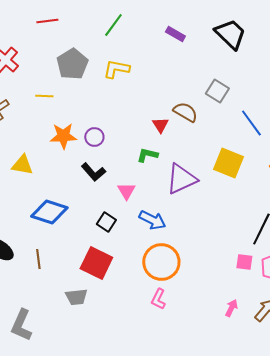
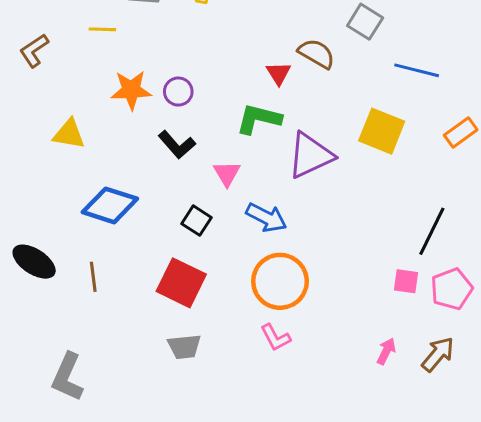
blue line: (251, 123) -> (417, 70), turned -40
green L-shape: (147, 155) -> (259, 119), size x1.4
gray trapezoid: (76, 297) -> (184, 347), moved
pink L-shape: (158, 299) -> (275, 338), turned -55

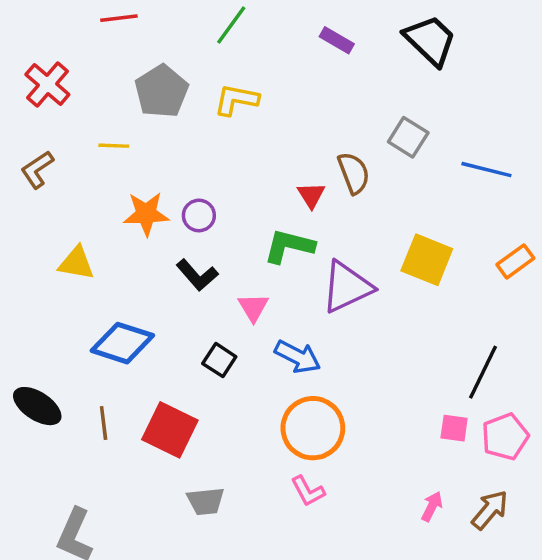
brown semicircle: (316, 54) -> (354, 173), turned 39
blue line: (417, 70) -> (486, 170), moved
red square: (181, 283) -> (170, 430), moved

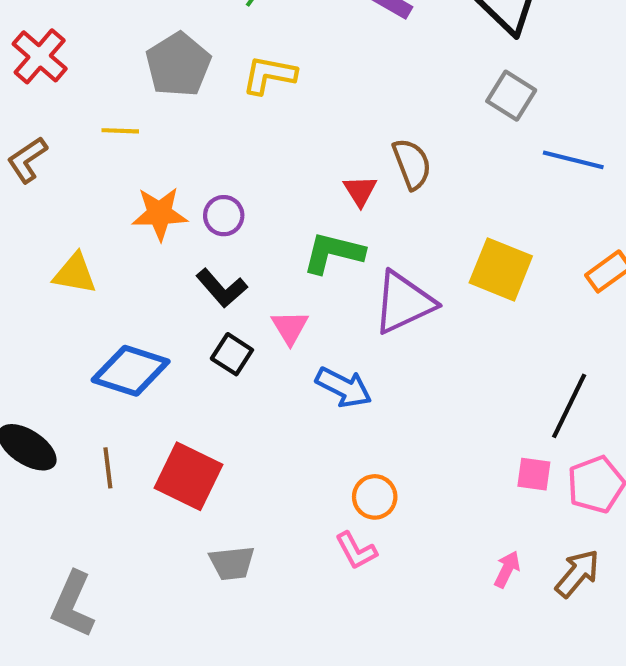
gray square: (408, 137) -> (511, 96), moved
black square: (219, 360) -> (232, 354), moved
orange circle: (313, 428) -> (375, 497), moved, size x0.6

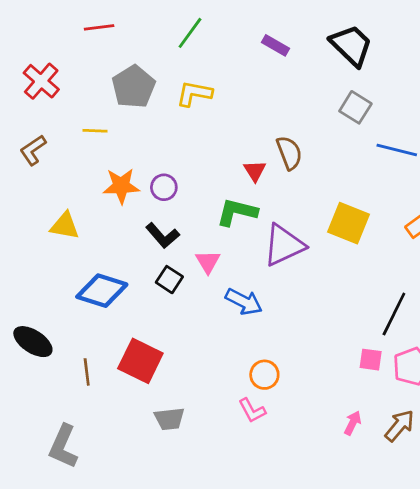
brown line: (108, 468) -> (87, 372), moved

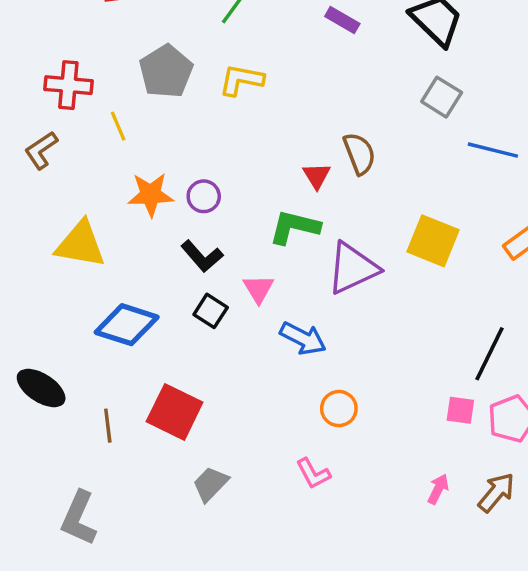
red cross: (41, 81) -> (68, 85), moved, turned -36
yellow line: (95, 131) -> (118, 126), turned 65
yellow triangle: (65, 226) -> (80, 244), size x1.4
orange circle: (264, 375) -> (339, 409), moved
gray trapezoid: (169, 419) -> (211, 484), turned 140

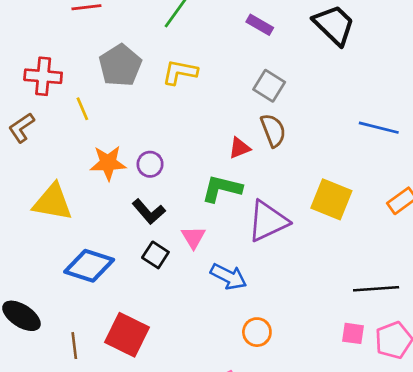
gray square: (442, 97) -> (269, 86), moved
red triangle: (317, 176) -> (239, 148), turned 40
black line: (489, 354) -> (376, 289), turned 60

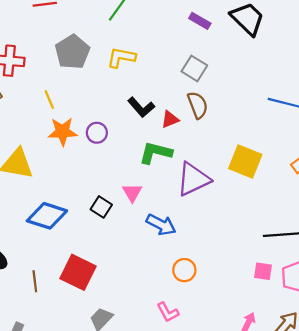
purple rectangle: (260, 25) -> (200, 21), moved
yellow line: (82, 109) -> (49, 100), moved
black L-shape: (149, 212) -> (141, 107), moved

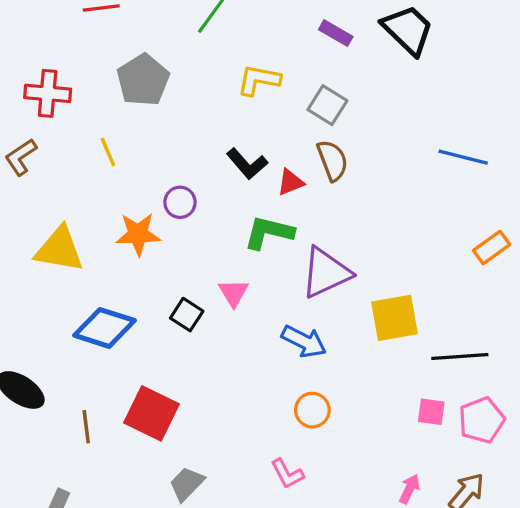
yellow L-shape: (121, 57) -> (259, 80), moved
orange star: (62, 132) -> (138, 234), moved
yellow square: (245, 162) -> (394, 318), moved, turned -32
blue arrow: (161, 225) -> (304, 341), moved

